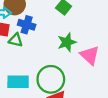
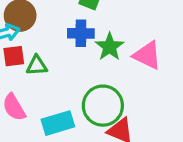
blue cross: (27, 25) -> (81, 33), moved

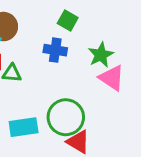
green star: (110, 47) -> (101, 55), moved

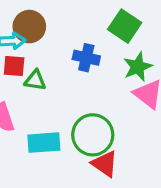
green square: (68, 20) -> (125, 26), moved, size x1.4

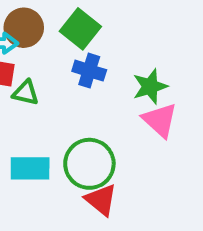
green square: (125, 26) -> (80, 29), moved

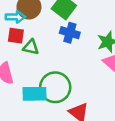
green circle: (89, 164) -> (55, 87), moved

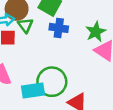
green triangle: (31, 47) -> (25, 25), moved, turned 49

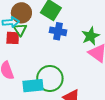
green triangle: (25, 25) -> (20, 30), moved

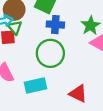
green circle: (50, 78) -> (50, 53), moved

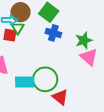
green circle: (50, 53) -> (45, 79), moved

